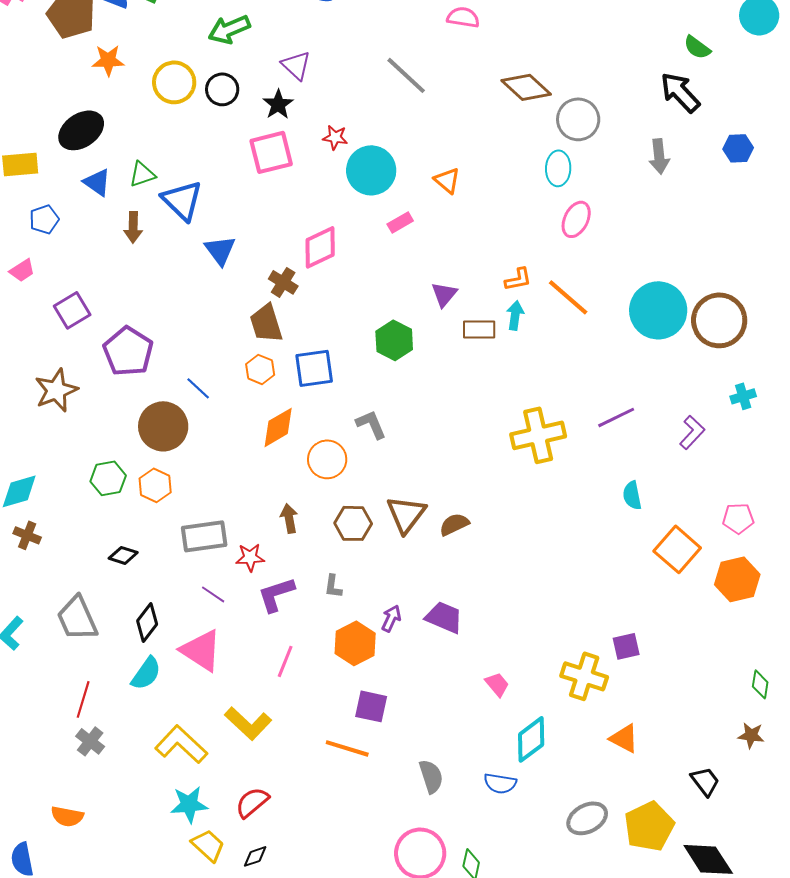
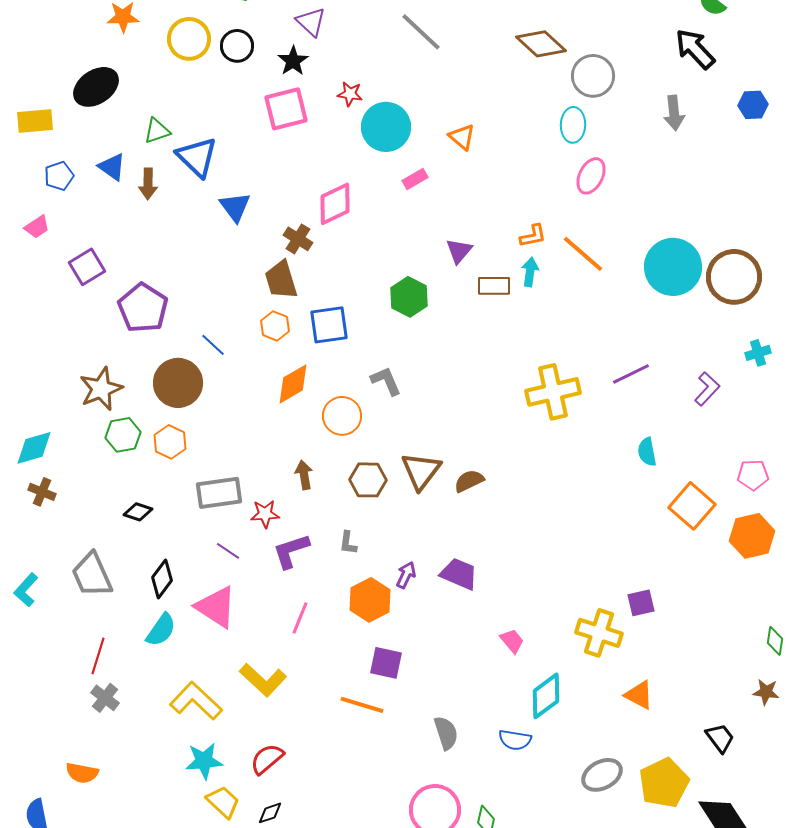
blue triangle: (97, 182) -> (112, 167), moved
brown star: (56, 390) -> (101, 389), moved

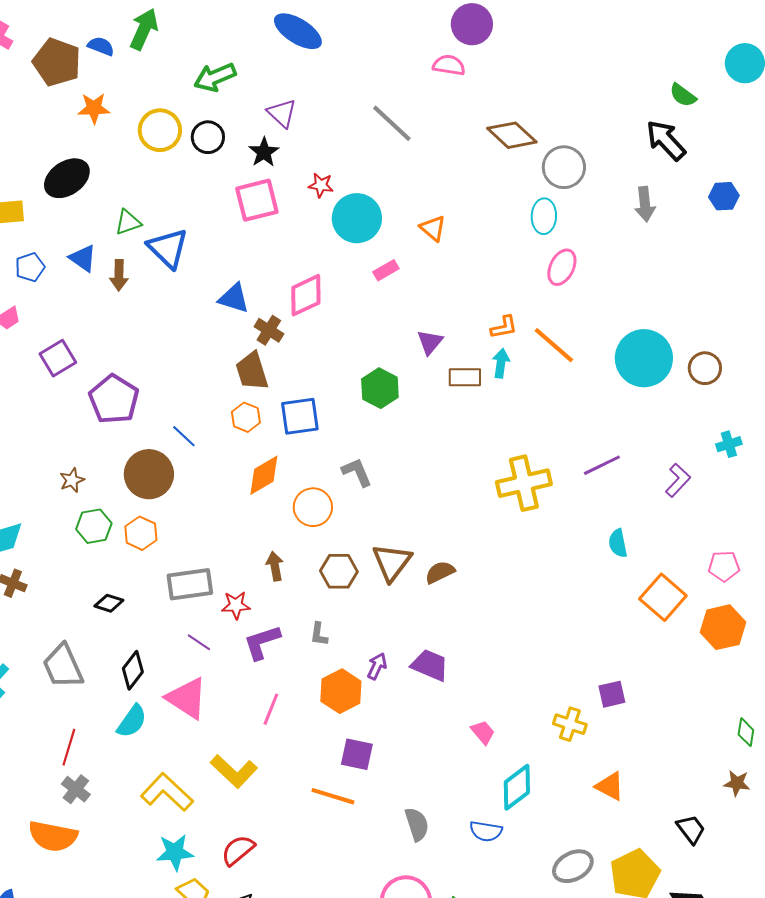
blue triangle: (235, 207) -> (234, 298), moved, turned -36
brown circle: (734, 277) -> (705, 368), size x0.6
brown star: (101, 389) -> (72, 480), size x0.6
yellow cross: (599, 633) -> (570, 724), size x0.7
orange semicircle: (82, 773) -> (53, 836), moved, size x1.5

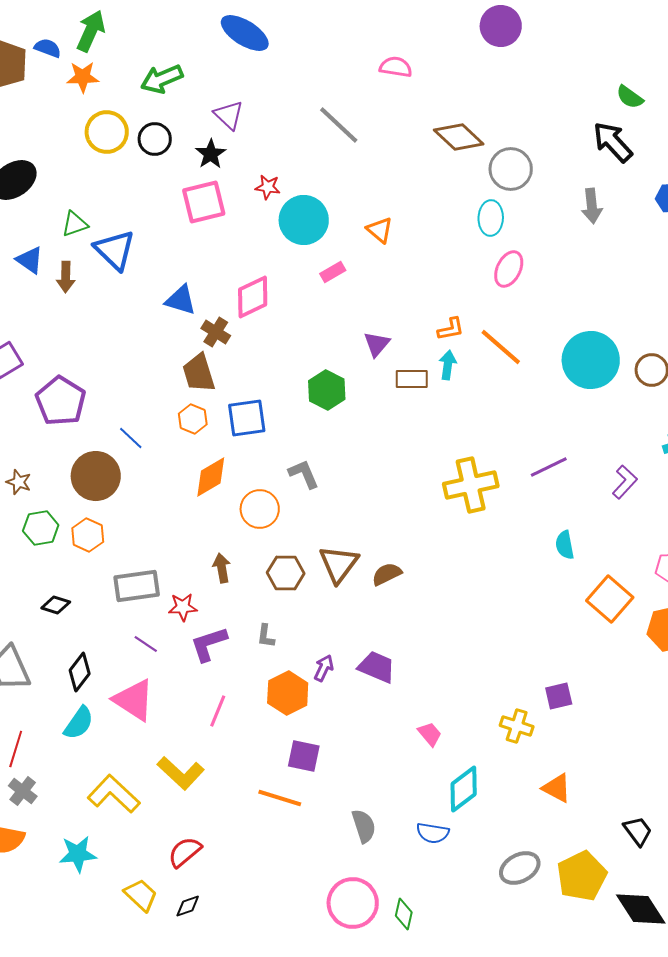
purple circle: (472, 24) -> (501, 26), moved
orange star: (94, 108) -> (83, 77), moved
brown star: (72, 480) -> (19, 482), turned -30
cyan star: (175, 852) -> (78, 854), moved

